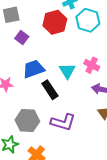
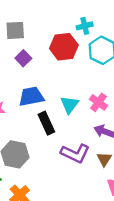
purple L-shape: (63, 122) -> (75, 153), moved

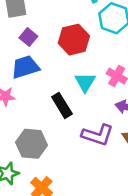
red hexagon: (64, 47) -> (74, 40), moved
blue trapezoid: (31, 96) -> (25, 67), moved

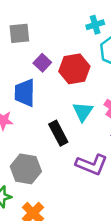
purple square: (28, 37) -> (42, 63), moved
blue trapezoid: (25, 67) -> (25, 93), turned -76

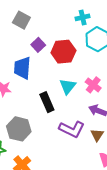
gray square: (19, 33) -> (21, 20), turned 30

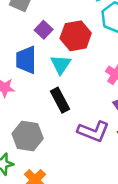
cyan triangle: (68, 86) -> (61, 64), moved

